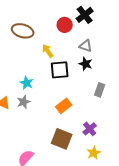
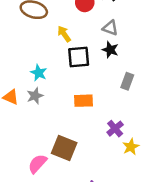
orange rectangle: (64, 106) -> (84, 101), turned 35
brown square: (62, 139) -> (64, 148), moved
yellow star: (94, 153) -> (131, 147), moved

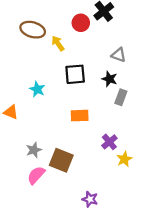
gray triangle: (110, 28) -> (119, 55), moved
yellow arrow: (64, 34) -> (58, 43), moved
black star: (110, 50) -> (109, 79), moved
gray star: (35, 96) -> (34, 150), moved

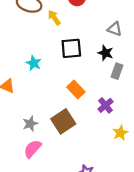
orange rectangle: (80, 116) -> (76, 89), turned 48
purple cross: (109, 142) -> (106, 105), moved
brown square: (61, 160) -> (63, 121), moved, turned 35

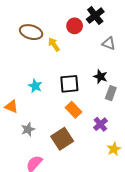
gray triangle: (115, 29) -> (109, 43), moved
black square: (71, 48) -> (69, 84), moved
gray star: (30, 124) -> (28, 129), moved

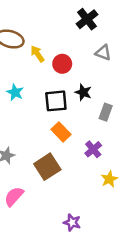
red circle: (75, 26) -> (62, 64), moved
black star: (100, 77) -> (83, 92), moved
cyan star: (35, 86) -> (15, 92), moved

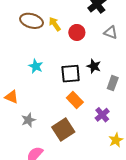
yellow arrow: (37, 54) -> (55, 24), moved
red circle: (62, 64) -> (77, 32), moved

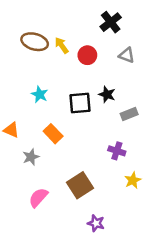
gray rectangle: (113, 83) -> (129, 114), turned 48
orange rectangle: (75, 100) -> (53, 134), moved
purple cross: (102, 115) -> (117, 151), turned -32
brown square: (63, 130) -> (80, 185), moved

